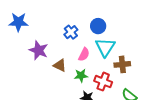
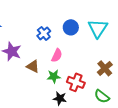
cyan triangle: (105, 47) -> (98, 28), moved
brown cross: (122, 64) -> (105, 68), moved, turned -35

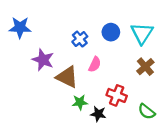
brown triangle: (33, 66) -> (67, 77), size x1.5
brown cross: (105, 68) -> (145, 67), moved
green star: (54, 76) -> (80, 102), moved

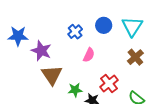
blue star: (20, 28) -> (18, 36), moved
brown triangle: (67, 77) -> (52, 75), moved, turned 30
red cross: (117, 95) -> (109, 84), turned 30

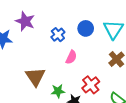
purple star: (41, 51) -> (25, 21), moved

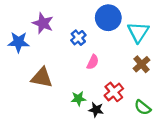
blue circle: (86, 28) -> (108, 18), moved, size x1.5
brown triangle: (35, 77) -> (42, 78), moved, turned -45

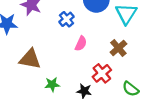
brown cross: (142, 64) -> (118, 48), moved
green star: (78, 99) -> (52, 84), moved

